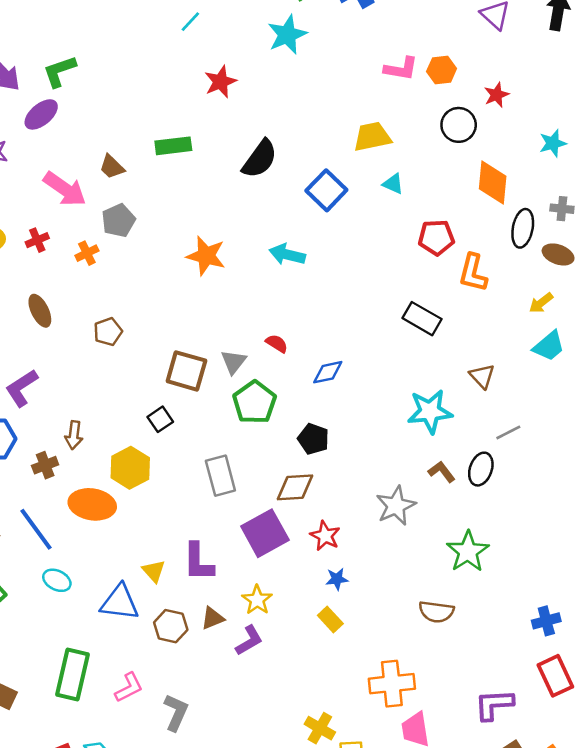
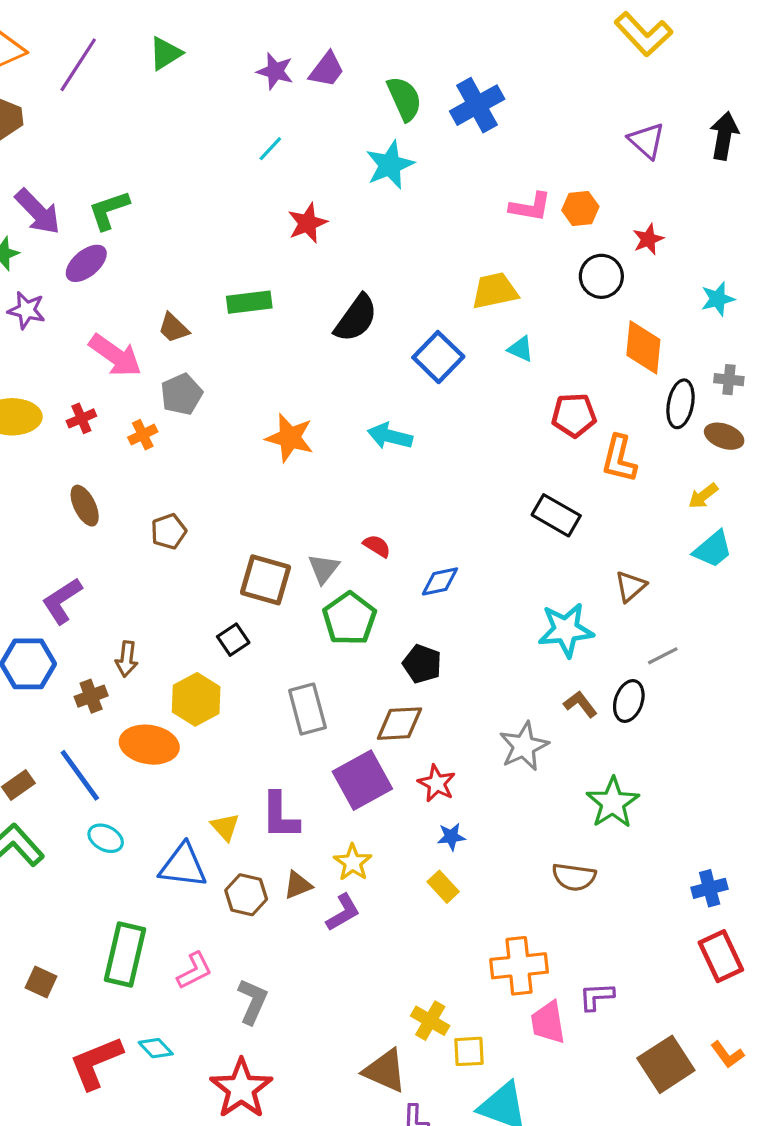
brown triangle: (482, 376) -> (630, 586), turned 32
purple L-shape: (494, 705) -> (597, 996), moved, size x0.7

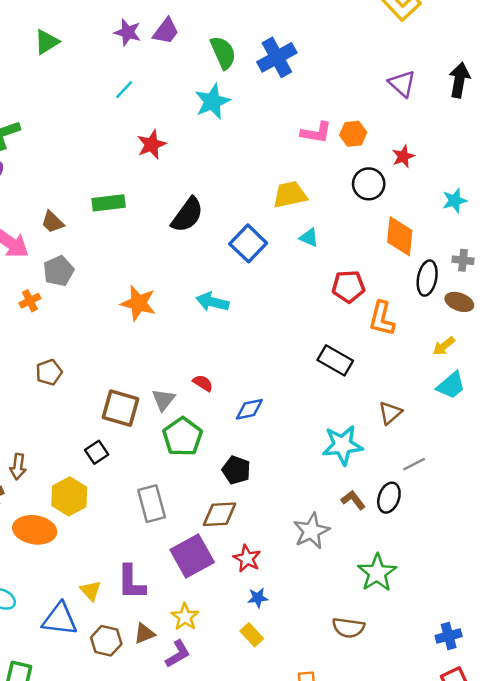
green triangle: (165, 53) -> (47, 42), moved

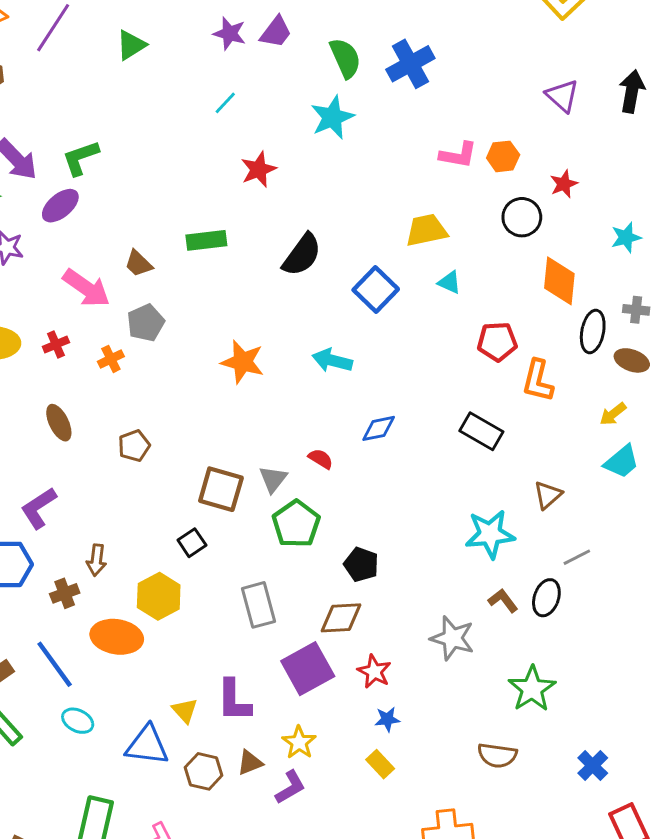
blue diamond: (249, 409) -> (379, 428), moved
gray star: (311, 531) -> (452, 638), turned -30
blue cross: (449, 636) -> (593, 766), moved, turned -30

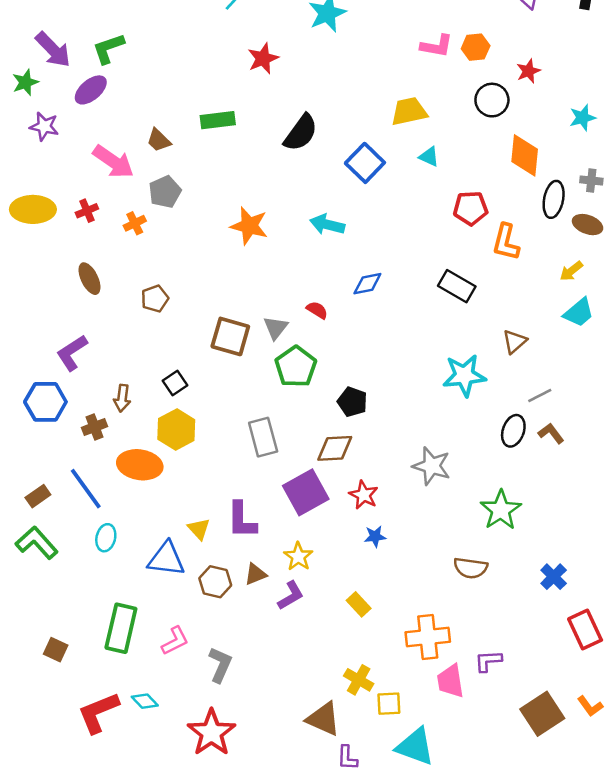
black square: (192, 543) -> (175, 383), moved
brown L-shape: (503, 601) -> (551, 433), moved
cyan ellipse: (78, 721) -> (106, 538), turned 76
yellow rectangle: (380, 764) -> (359, 604), moved

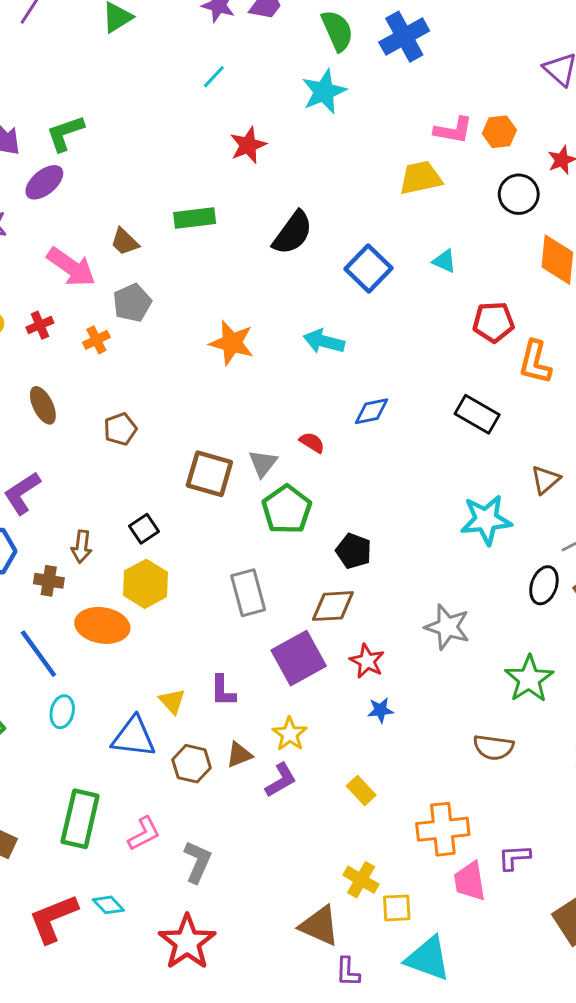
yellow trapezoid: (409, 111) -> (421, 178), moved
brown cross: (95, 427) -> (49, 581), turned 30
purple L-shape: (242, 520) -> (223, 691), size x0.7

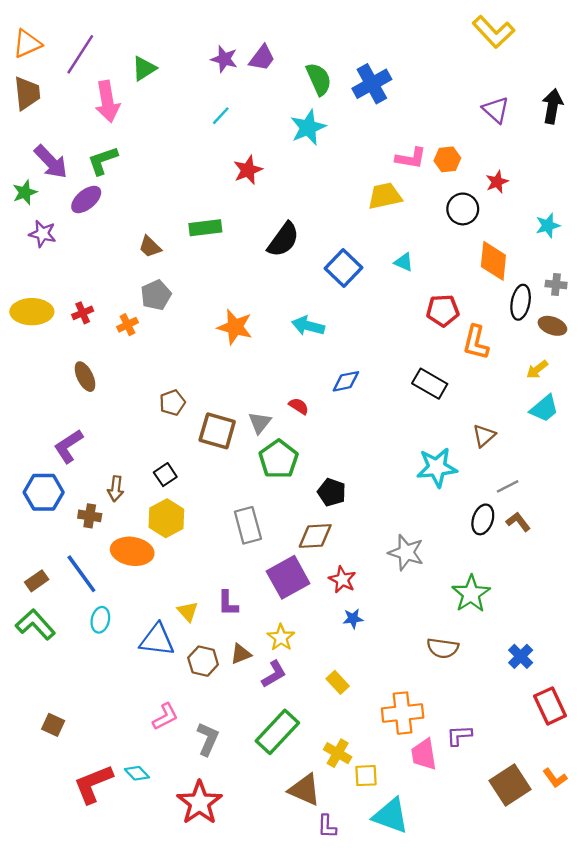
pink arrow: (71, 267) -> (107, 102), moved, turned 45
brown pentagon: (120, 429) -> (172, 403), moved
green rectangle: (80, 819) -> (277, 732), moved, turned 30

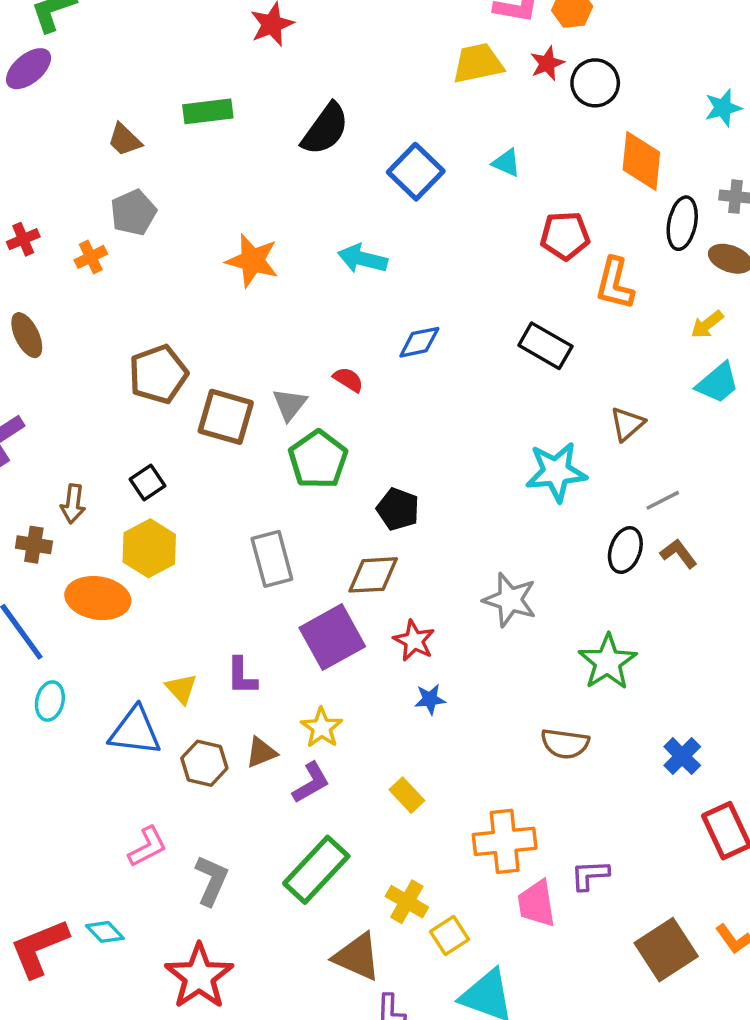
red star: (497, 182) -> (547, 63), moved
brown pentagon: (172, 403) -> (158, 374), size x1.5
yellow square: (366, 776) -> (450, 935), turned -30

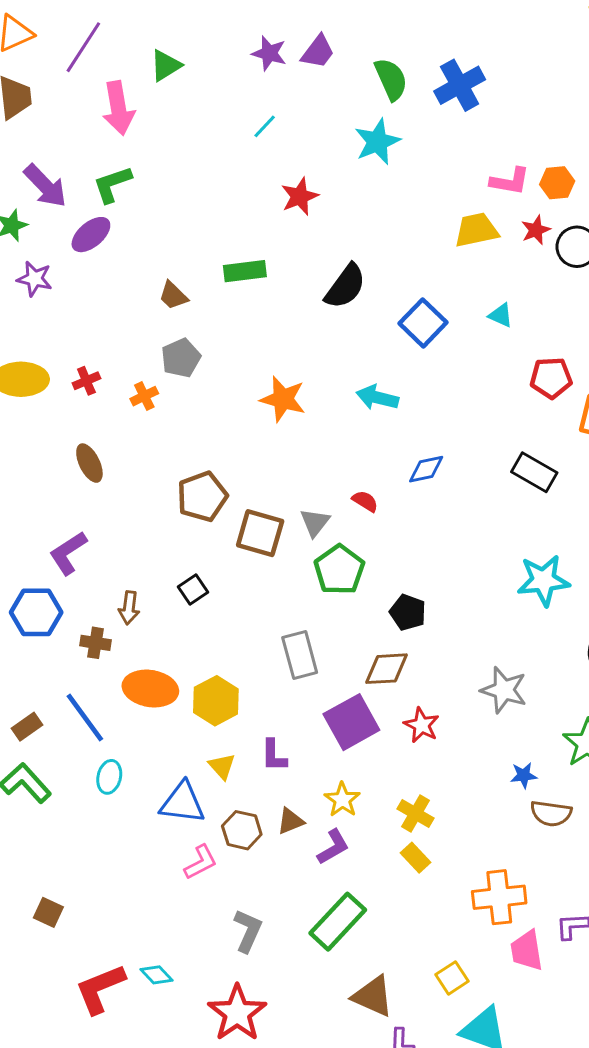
yellow hexagon: (149, 548) -> (216, 701), moved
blue star: (430, 699) -> (524, 775), moved
pink L-shape: (148, 847) -> (201, 862), moved
yellow cross: (407, 902) -> (415, 813), moved

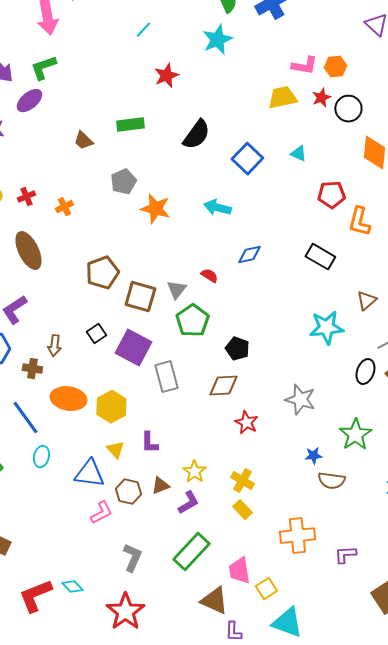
gray pentagon: (181, 358) -> (123, 182), moved
brown ellipse: (89, 463) -> (28, 251), size x1.5
purple square: (351, 722) -> (133, 348), moved, turned -33
pink trapezoid: (527, 951) -> (239, 571), moved

